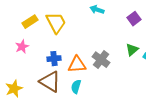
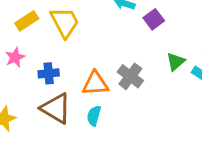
purple square: (134, 19) -> (154, 19), moved
blue cross: (54, 59) -> (49, 73), moved

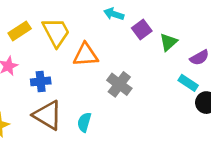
green triangle: (176, 62) -> (168, 42), moved
orange triangle: (95, 84) -> (86, 55), moved

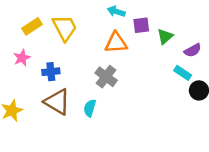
purple square: (142, 30) -> (141, 25), turned 30
orange triangle: (86, 55) -> (116, 43), moved
gray cross: (119, 84) -> (106, 77), moved

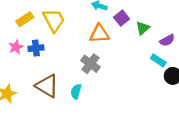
purple square: (141, 25) -> (122, 18), turned -32
blue cross: (51, 72) -> (36, 48), moved

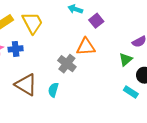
green triangle: (143, 28) -> (126, 59), moved
orange triangle: (99, 34) -> (86, 47), moved
cyan rectangle: (158, 60) -> (131, 92), moved

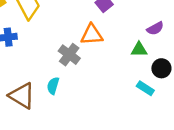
green triangle: (126, 59) -> (139, 50), turned 40
brown triangle: (26, 85) -> (22, 96), moved

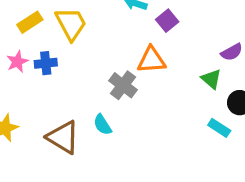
green triangle: (139, 50) -> (211, 79), turned 42
cyan semicircle: (53, 86) -> (102, 125), turned -49

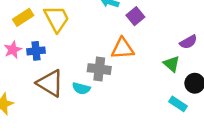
gray cross: (123, 85) -> (99, 69), turned -30
cyan semicircle: (102, 125) -> (81, 88), moved, turned -42
brown triangle: (63, 137) -> (50, 83), moved

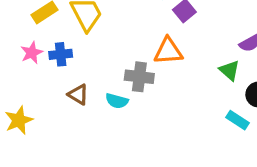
brown triangle: (50, 83) -> (78, 94), size x0.6

